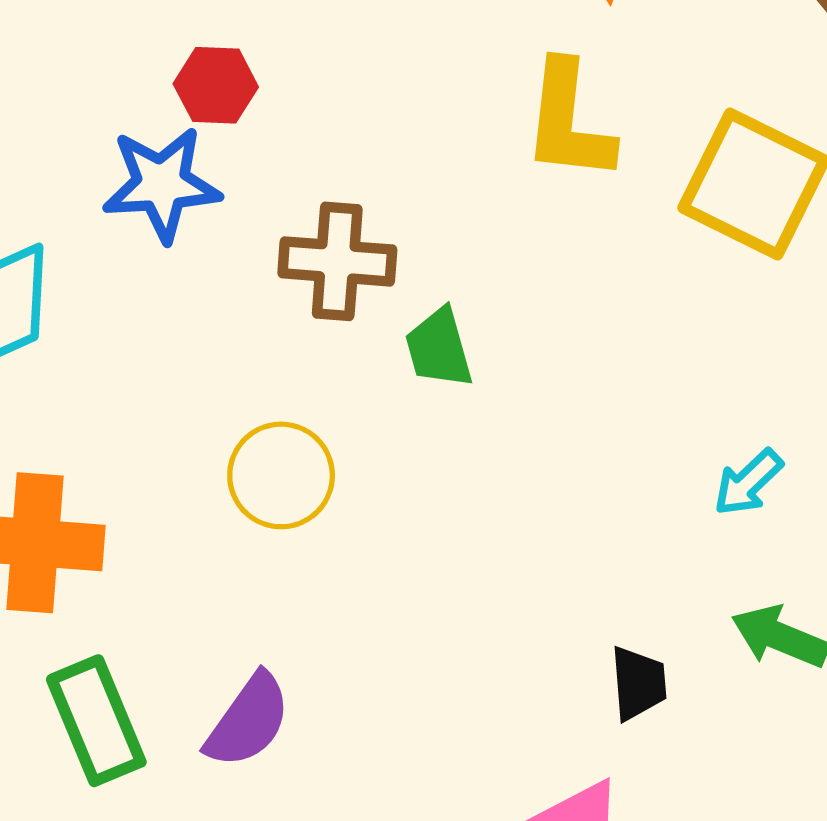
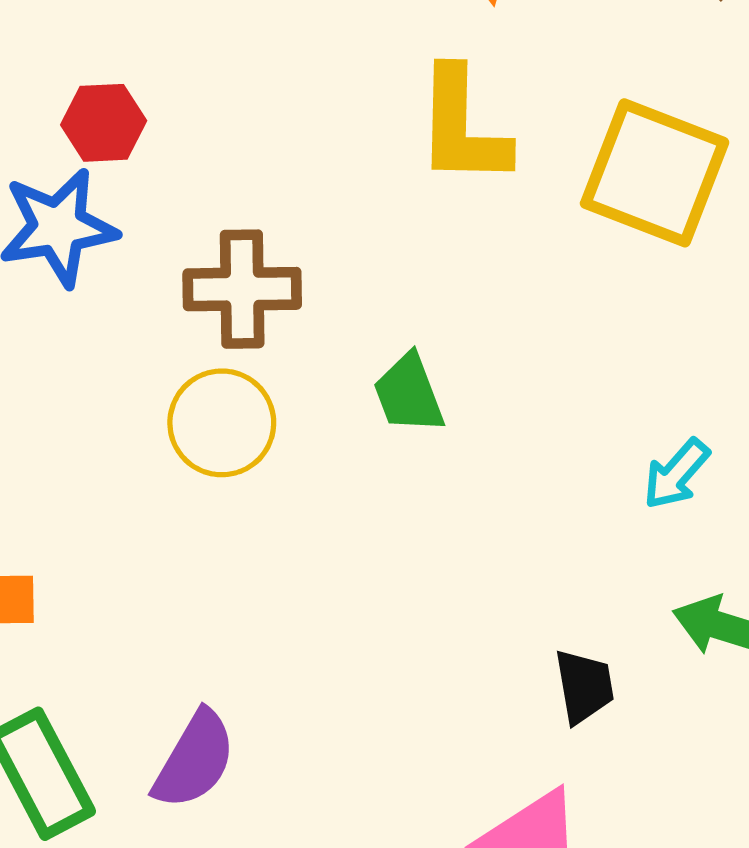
green trapezoid: (439, 348) -> (409, 394), moved
yellow circle: (281, 475) -> (222, 423), moved

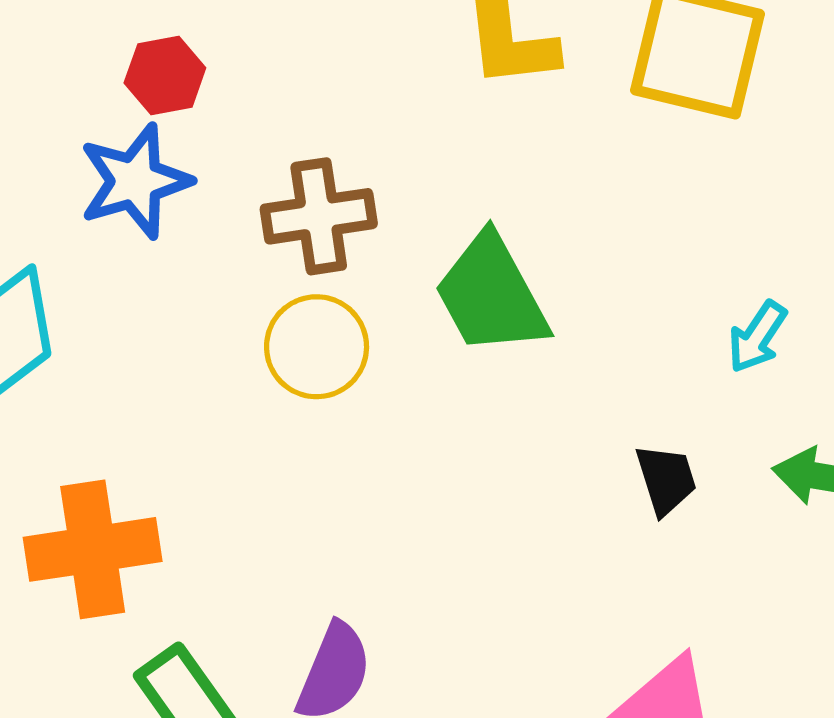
green trapezoid: (409, 394) -> (491, 295), size x1.6
black trapezoid: (584, 686) -> (666, 479), moved

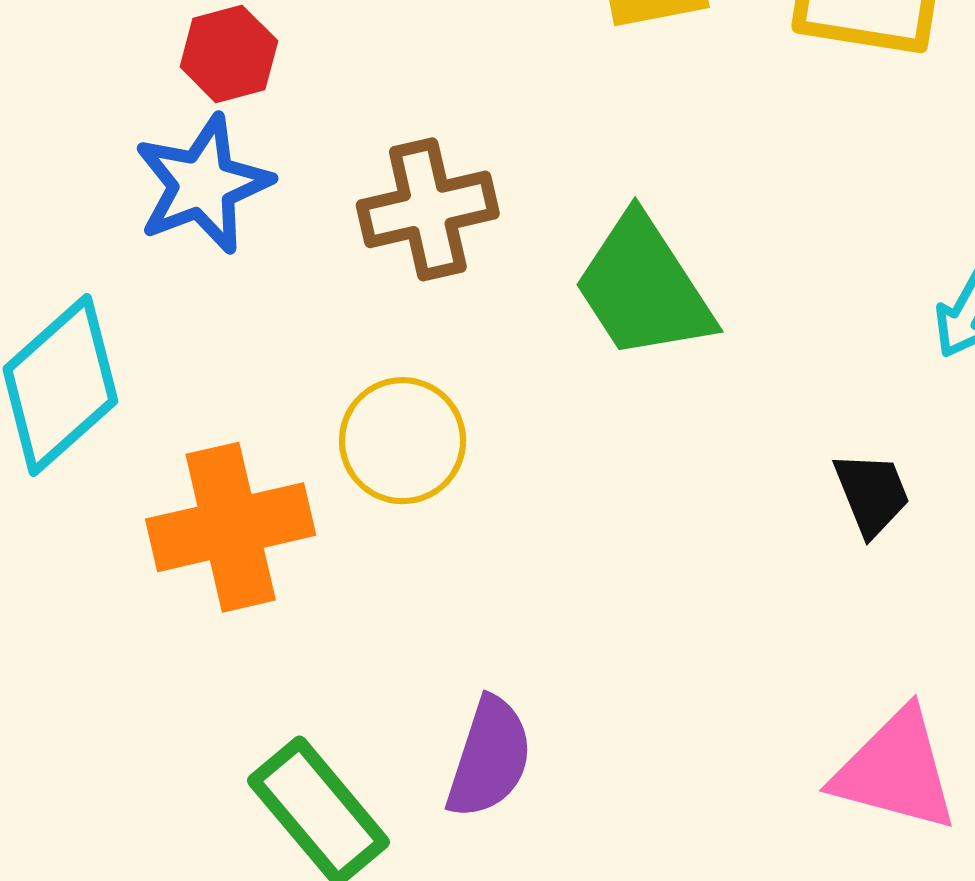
yellow circle: (317, 347) -> (403, 441), moved
orange cross: (93, 549) -> (231, 527), moved

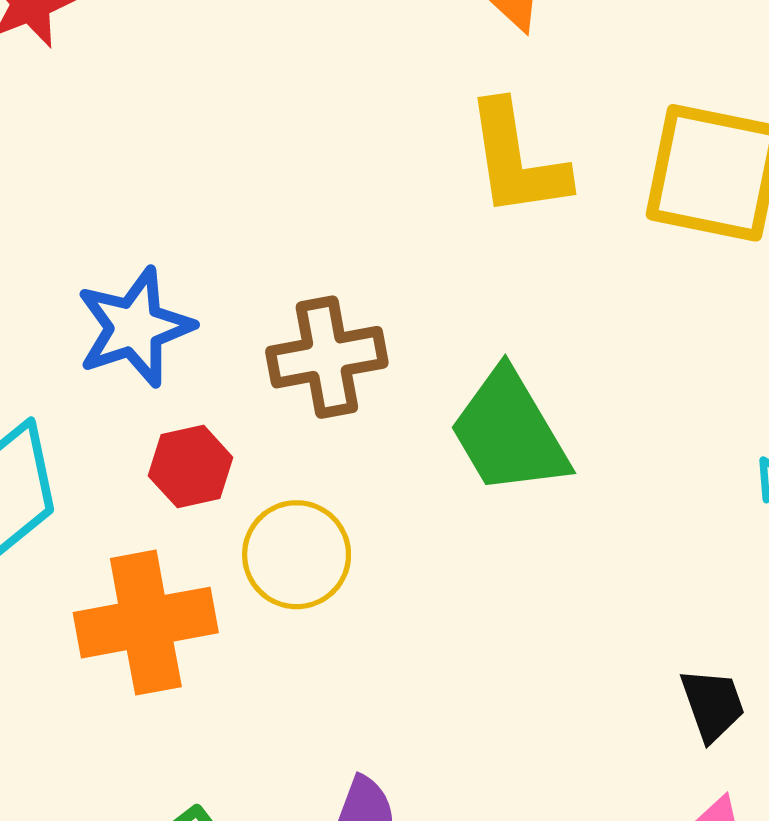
red hexagon: (229, 54) -> (191, 467), moved
black trapezoid: (872, 494) -> (713, 705), moved

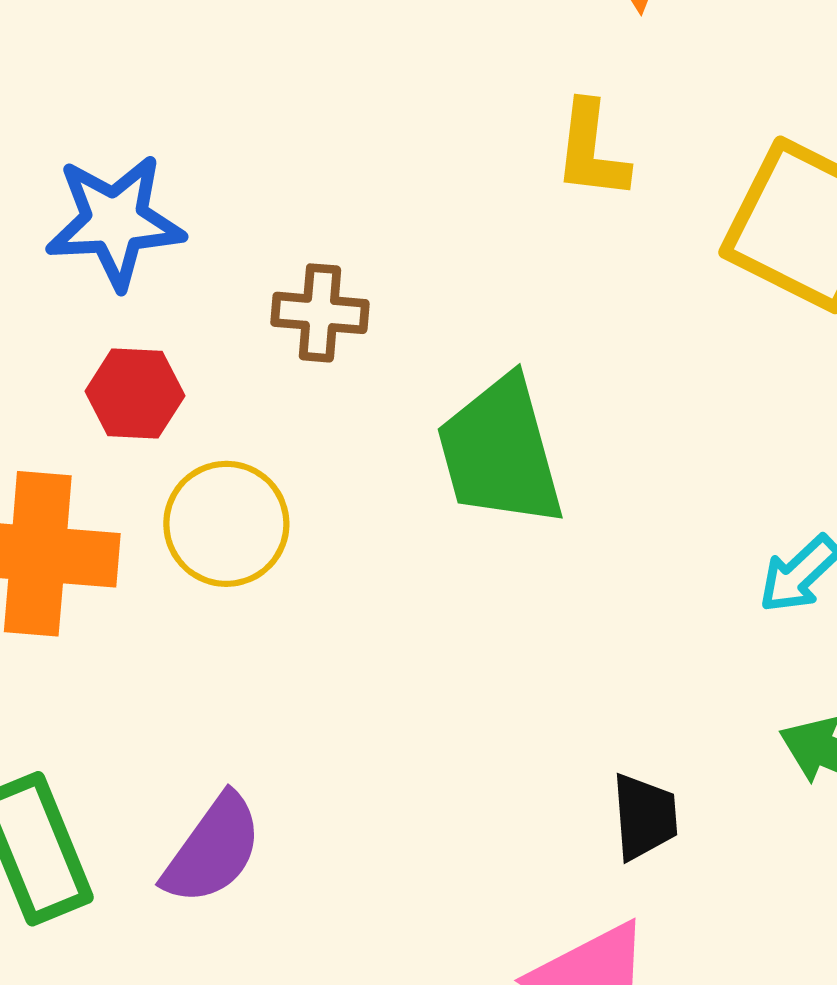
yellow L-shape: (517, 160) -> (591, 150), size x0.7
brown cross: (327, 357) -> (320, 313), size x0.7

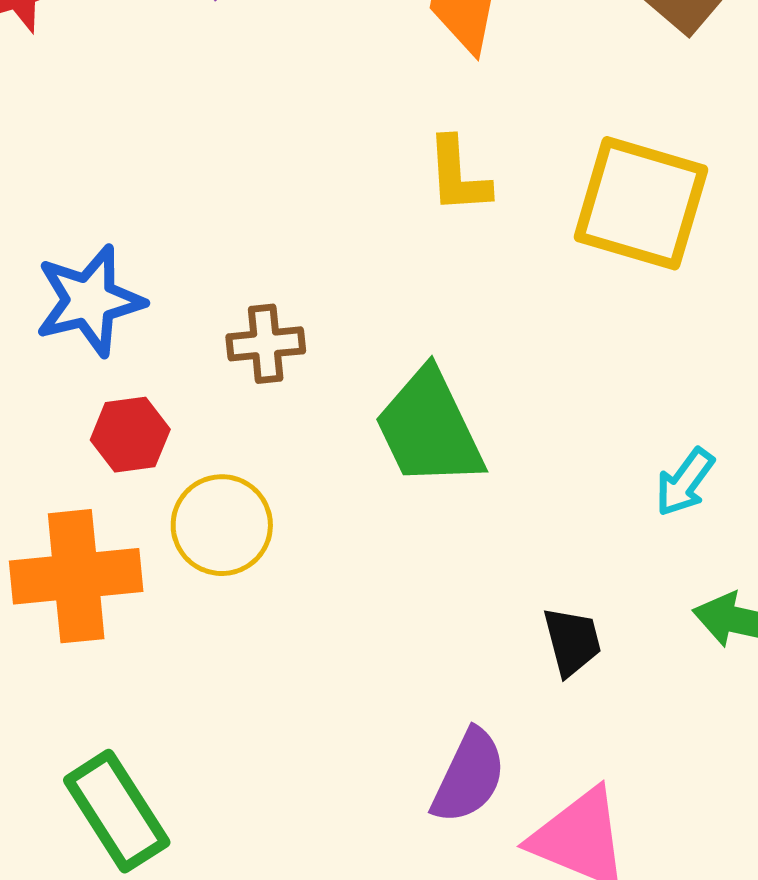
black trapezoid: (644, 817) -> (572, 641), moved
purple semicircle: (213, 850) -> (469, 776), moved

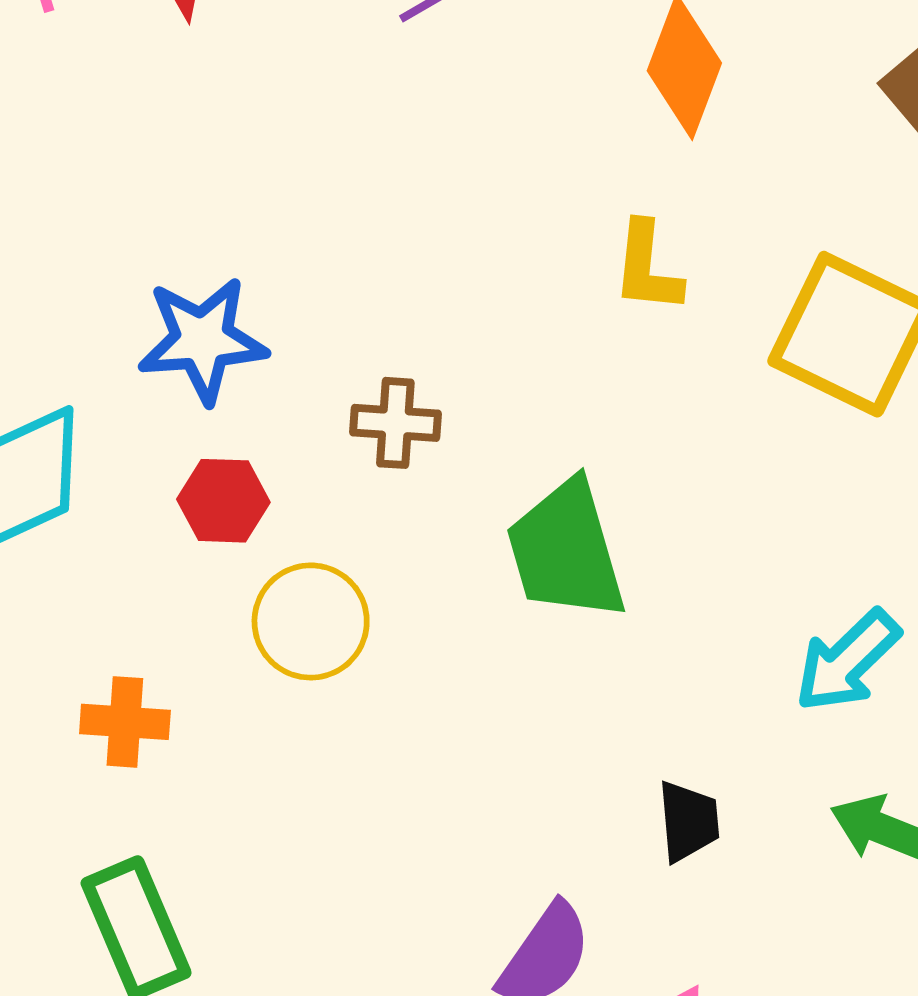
cyan arrow: (685, 482) -> (847, 661), size x1.4
orange cross: (76, 576) -> (125, 722), moved, size x0.6

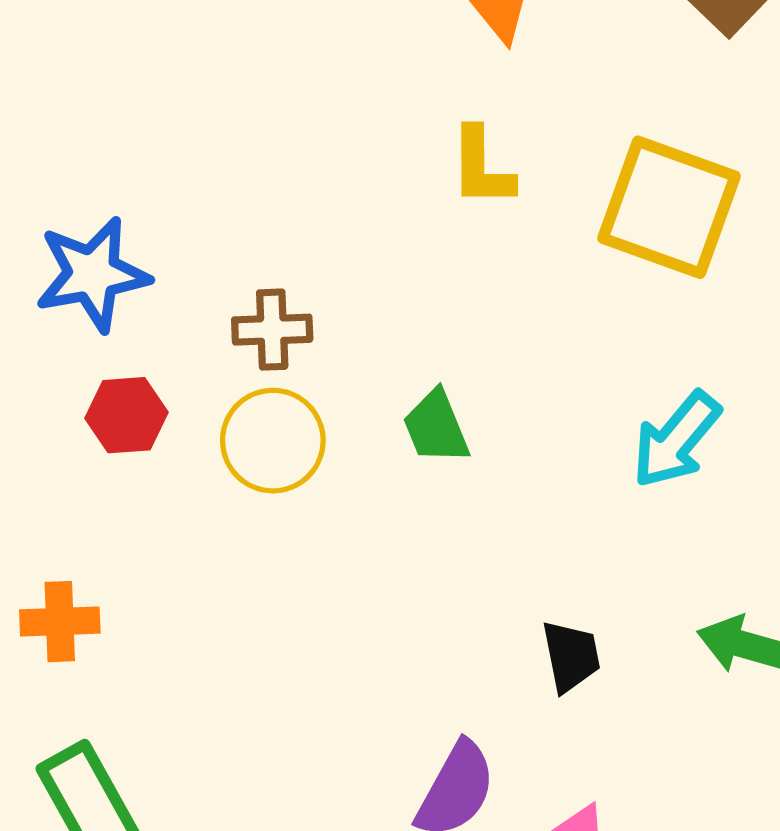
green trapezoid: (566, 551) -> (436, 427), size x0.6
yellow circle: (311, 621) -> (273, 441), moved
cyan arrow: (847, 661) -> (676, 440), moved

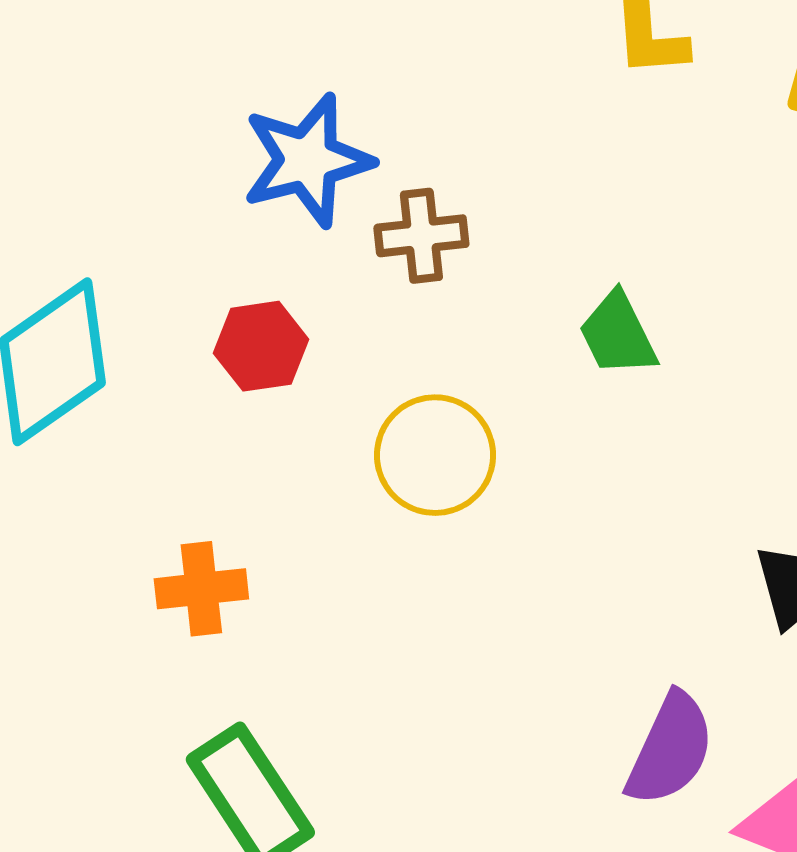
blue star: (92, 274) -> (307, 160), moved
yellow circle: (273, 441) -> (435, 455), moved

